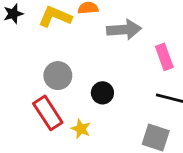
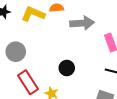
gray circle: (58, 76) -> (16, 52), moved

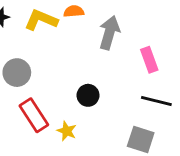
gray arrow: (82, 23) -> (109, 33), turned -70

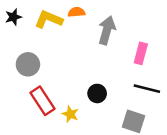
pink rectangle: (149, 60) -> (141, 53), turned 35
black circle: (88, 95) -> (97, 93), moved

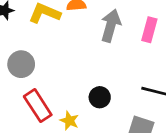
pink rectangle: (141, 53) -> (149, 30), moved

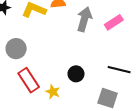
pink rectangle: (149, 30) -> (114, 22), turned 42

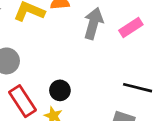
black circle: (76, 74) -> (60, 90), moved

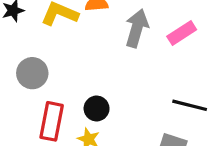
red rectangle: (22, 101) -> (52, 121), turned 44

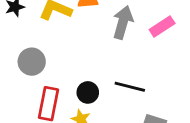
black line: (190, 105) -> (130, 87), moved

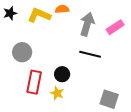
black line: (130, 87) -> (90, 54), moved

